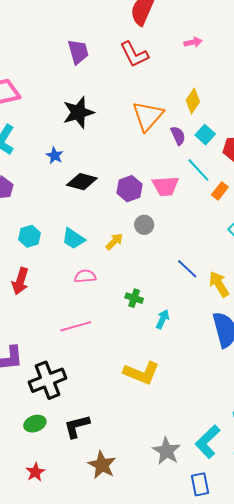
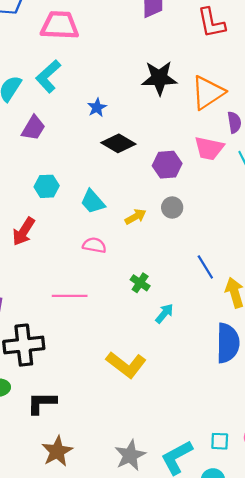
black star: (78, 112) -> (159, 78), moved
pink trapezoid: (166, 186) -> (209, 148), moved

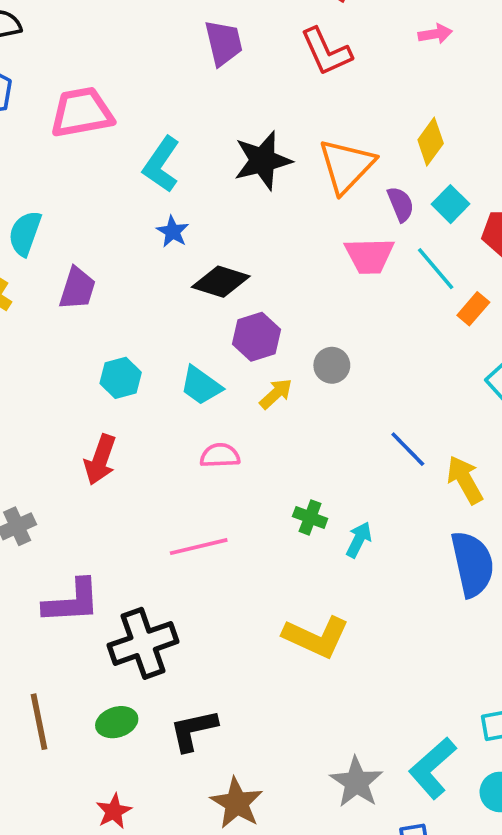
cyan L-shape: (48, 76) -> (161, 164), moved
purple hexagon: (167, 165) -> (257, 337), moved
green cross: (140, 283) -> (310, 517), moved

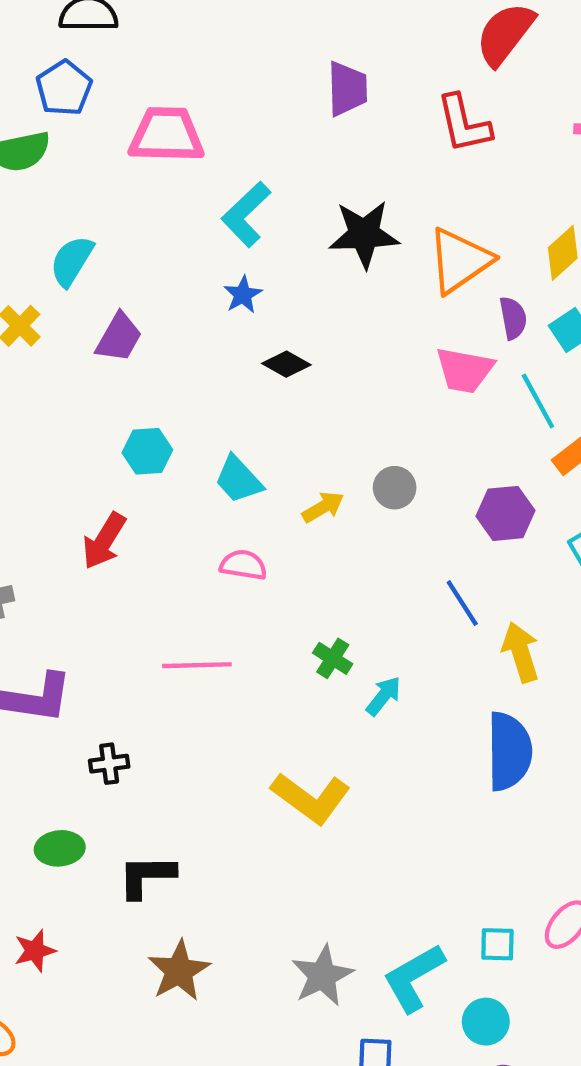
black diamond: (221, 282) -> (286, 364), size x0.7
purple hexagon: (257, 337) -> (505, 513), moved
black cross: (143, 643) -> (109, 764), size x0.5

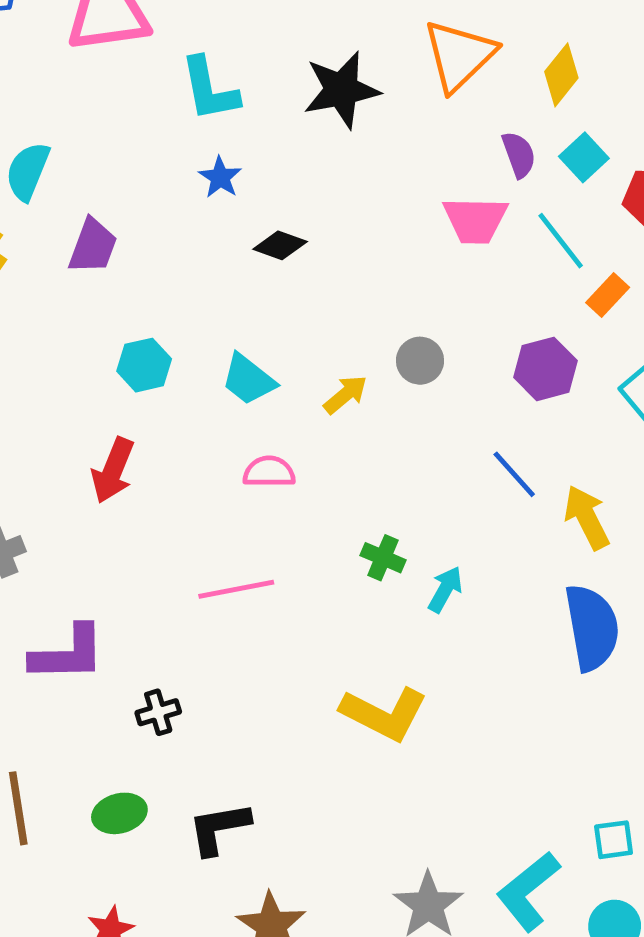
cyan L-shape: (246, 214) -> (209, 89), turned -48
orange triangle: (460, 261) -> (459, 55), moved

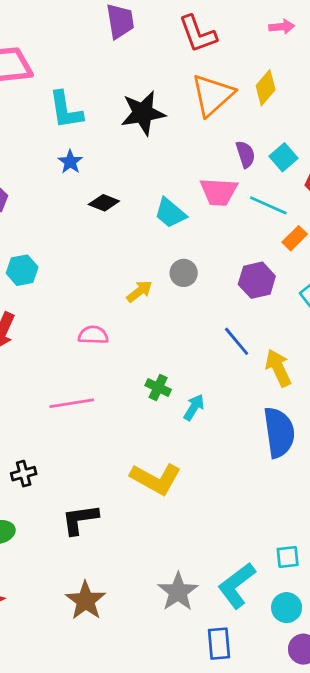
yellow diamond: (561, 75) -> (266, 88), moved
cyan line: (561, 241) -> (268, 205), turned -30
cyan trapezoid: (248, 380) -> (170, 213), moved
black L-shape: (219, 828) -> (80, 519), moved

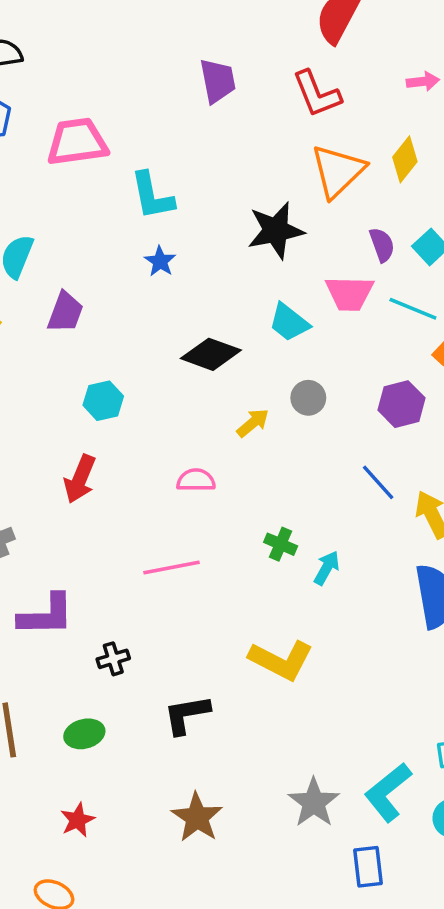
black star: (143, 113) -> (276, 230), moved
black diamond: (104, 203) -> (211, 354), moved, size x1.5

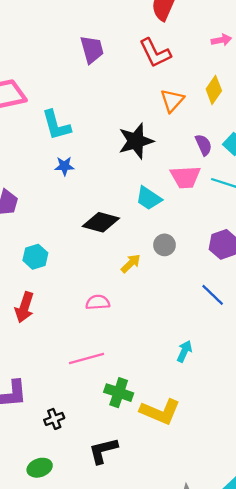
orange triangle: (338, 171) -> (172, 101), size x0.7
blue star: (160, 261) -> (64, 166), turned -30
green cross: (281, 544) -> (119, 393), moved, size x1.4

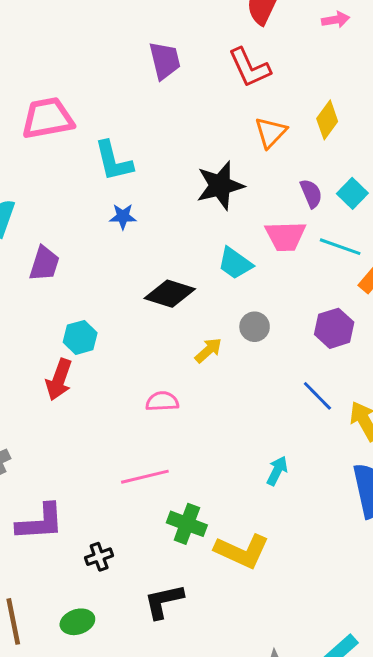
pink arrow: (221, 40) -> (336, 20), moved
red arrow: (24, 307) -> (59, 380), moved

